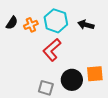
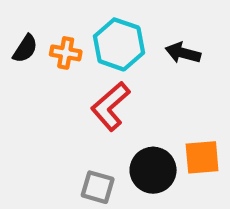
orange cross: (31, 25) -> (66, 53), turned 32

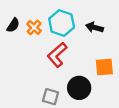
orange cross: (66, 53) -> (34, 27), turned 32
orange square: (202, 157) -> (104, 67), moved

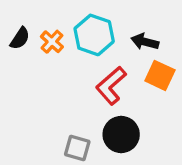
red L-shape: (57, 55) -> (111, 86), moved
orange square: (104, 67) -> (160, 75), moved, turned 30

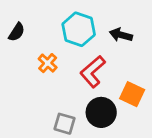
orange cross: (52, 42) -> (48, 63), moved
orange square: (160, 75) -> (132, 94), moved

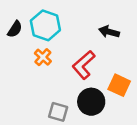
cyan hexagon: (79, 29) -> (45, 25), moved

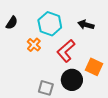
cyan hexagon: (45, 25) -> (50, 24), moved

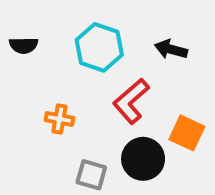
black semicircle: (12, 23) -> (24, 45), turned 56
orange cross: (34, 45) -> (59, 119), moved, turned -32

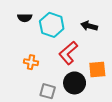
black semicircle: (24, 45) -> (25, 18), moved
orange square: (187, 133) -> (97, 69), turned -30

